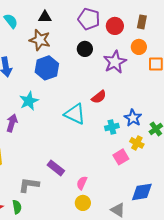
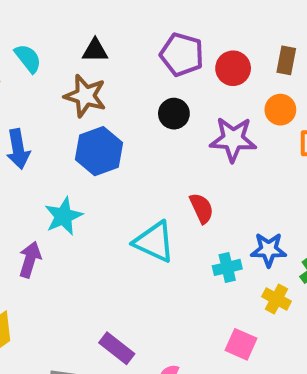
purple star: (115, 62) -> (233, 139), turned 30
red semicircle: (99, 97) -> (202, 208), turned -77
blue star: (133, 118) -> (269, 250), turned -30
pink square: (121, 157) -> (241, 344), moved, turned -35

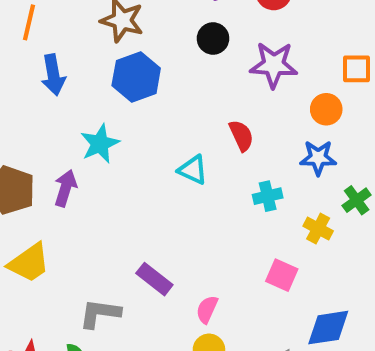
orange circle: (280, 110) -> (326, 109), moved
cyan triangle: (154, 242) -> (193, 170), size x0.7
blue star: (269, 250) -> (318, 158), moved

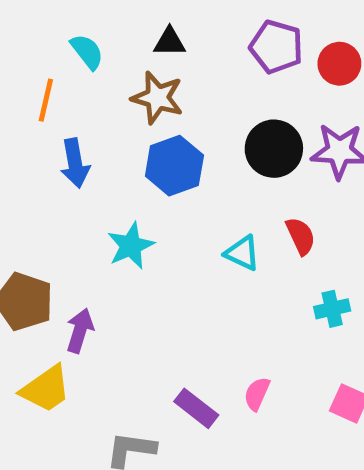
black circle: (213, 38) -> (274, 149), moved, size x1.5
cyan triangle: (193, 170) -> (242, 253), moved
purple arrow: (65, 188) -> (80, 331), moved
pink semicircle: (207, 309) -> (257, 394), moved

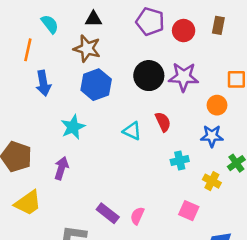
purple arrow: (80, 331) -> (61, 168), moved
pink semicircle: (257, 394) -> (137, 216), moved

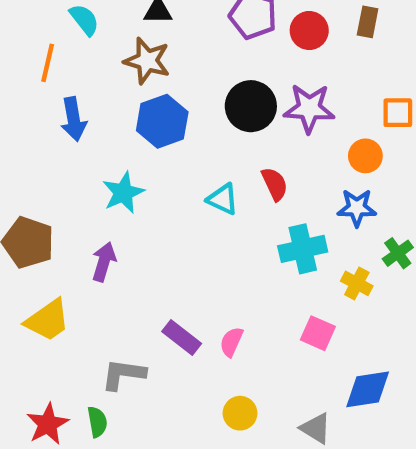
cyan cross: (180, 160) -> (303, 249), size x1.5

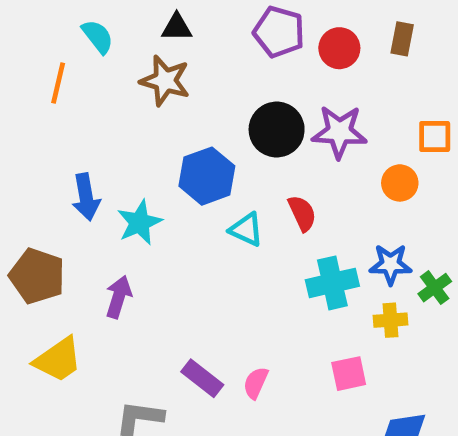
blue arrow: (74, 119) -> (86, 197), moved
blue hexagon: (162, 121) -> (207, 176), moved
blue star: (357, 208) -> (391, 264), moved
yellow cross: (357, 283) -> (391, 320), turned -32
pink square: (318, 333) -> (349, 374), turned -36

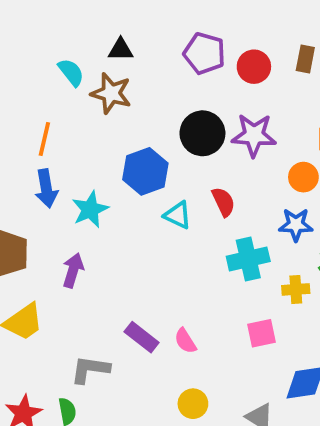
cyan semicircle: (98, 37) -> (71, 72), moved
orange line: (58, 83) -> (44, 139), moved
blue star: (391, 264) -> (296, 225), moved
pink semicircle: (256, 383) -> (185, 341), turned -56

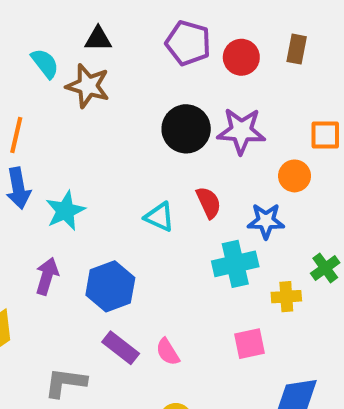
blue hexagon: (145, 171) -> (110, 286), moved
blue star: (296, 225) -> (266, 221), moved

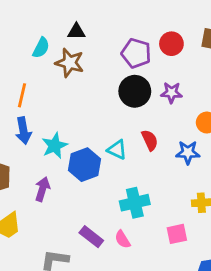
purple pentagon: (188, 43) -> (136, 53), moved
cyan semicircle: (45, 63) -> (41, 48), turned 65
purple star: (241, 131) -> (171, 93), size x0.7
cyan cross: (235, 264) -> (135, 203), moved
blue hexagon: (110, 286) -> (85, 165), moved

